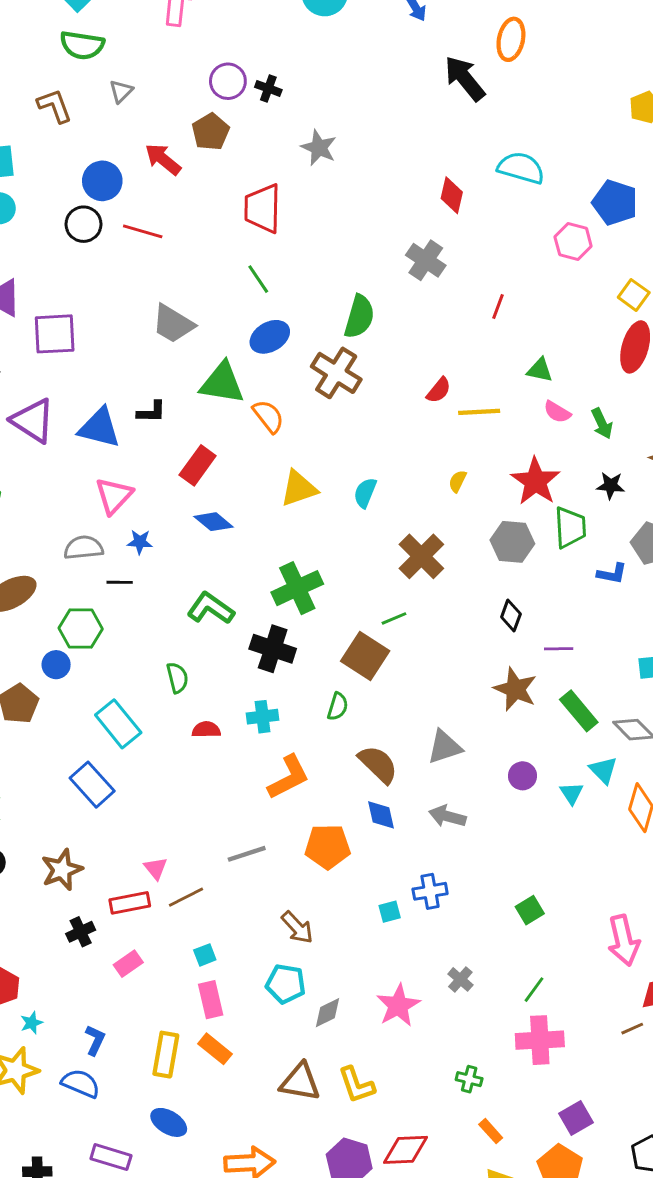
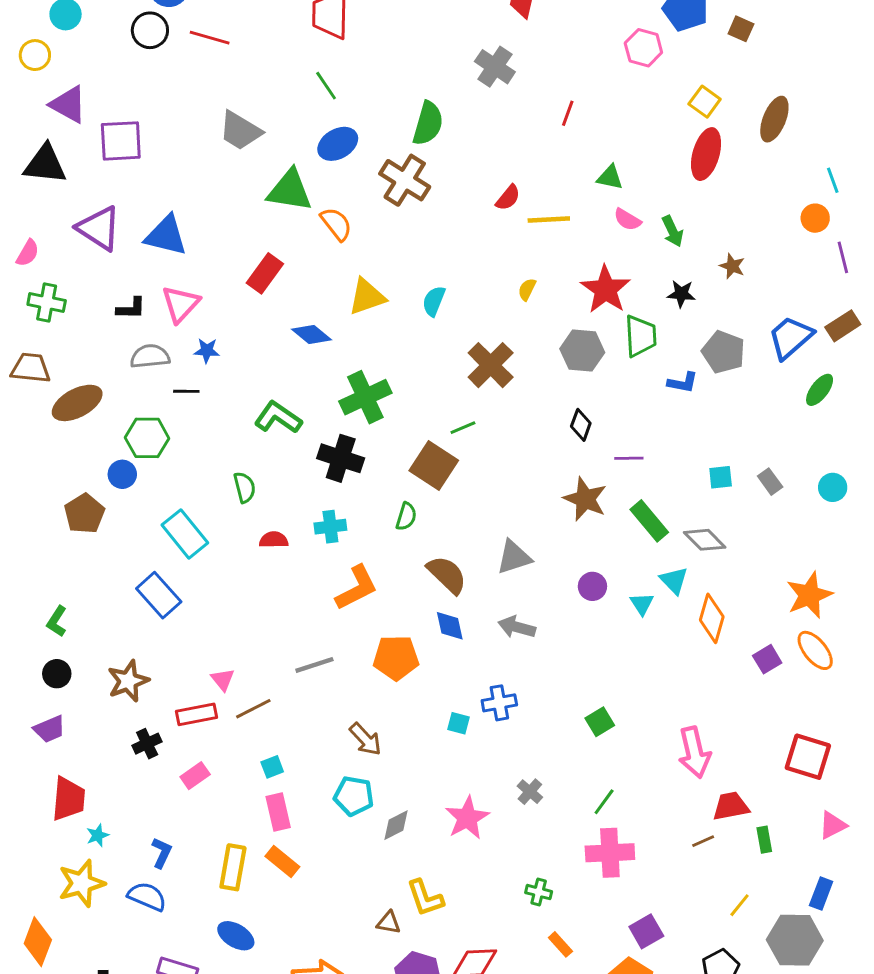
black L-shape: (151, 412) -> (131, 308), moved
blue diamond: (213, 522) -> (312, 335), moved
cyan square: (390, 912) -> (459, 723), turned 30
brown triangle: (300, 1082) -> (389, 923), moved, size x0.6

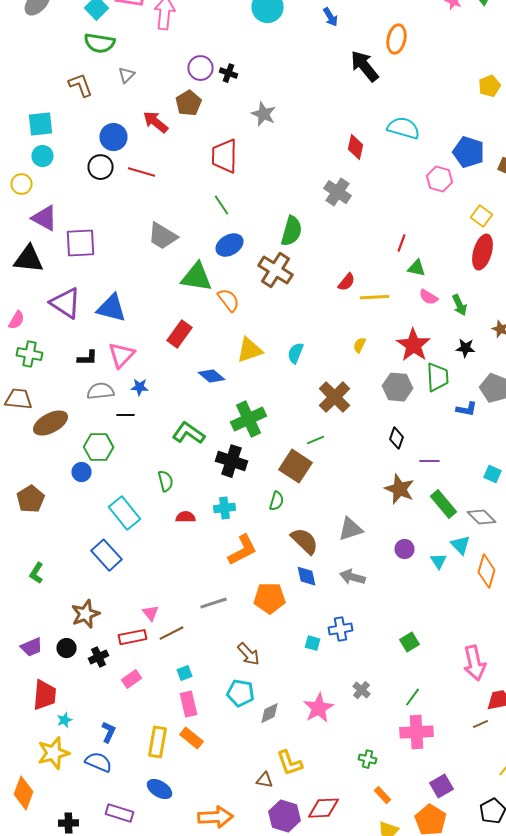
red line: (568, 113) -> (402, 243), moved
cyan square: (721, 477) -> (492, 474), turned 30
brown pentagon: (84, 514) -> (30, 499), moved
black circle: (57, 674) -> (66, 648), moved

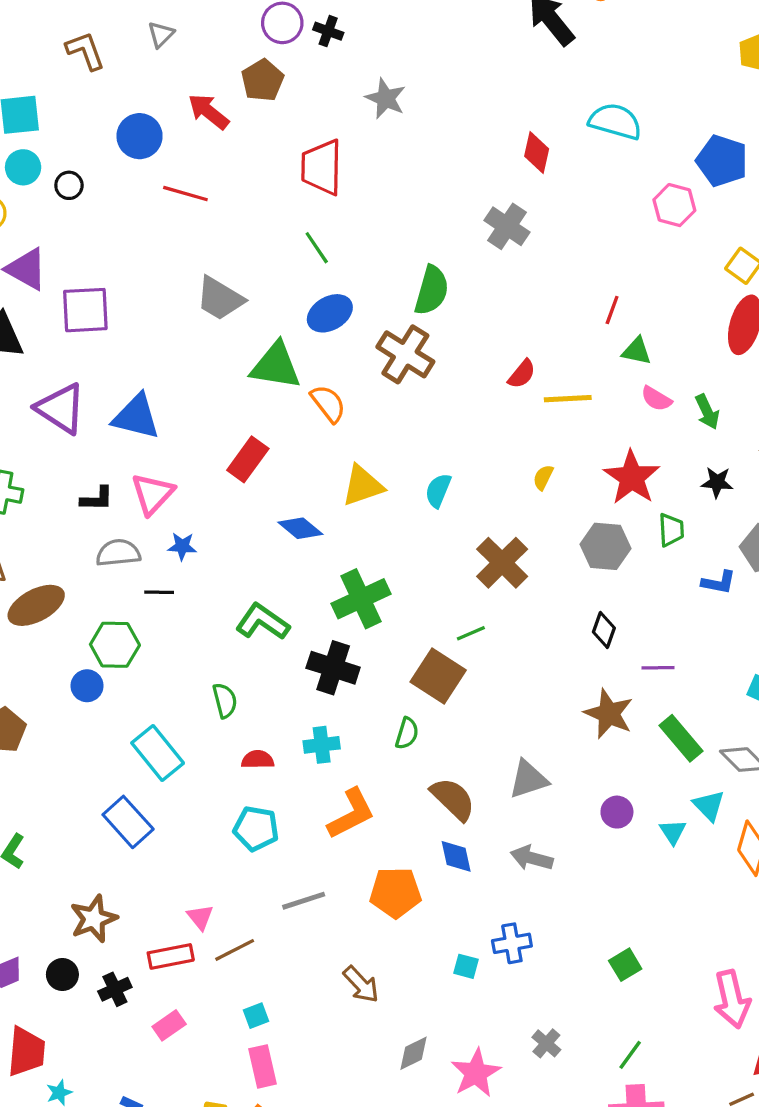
black circle: (100, 167) -> (69, 185), moved, size x0.7
green trapezoid: (438, 377) -> (671, 530), size x0.7
cyan pentagon: (240, 693) -> (256, 828), moved
gray diamond: (270, 713) -> (414, 1053), moved

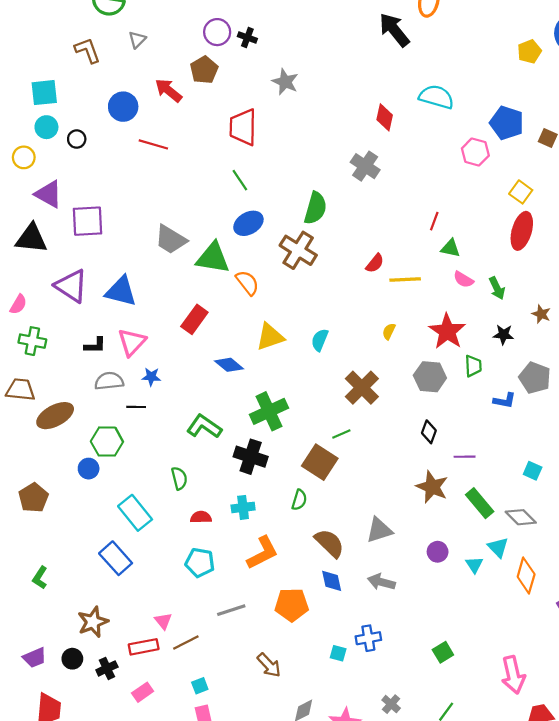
gray trapezoid: (220, 299) -> (171, 240), moved

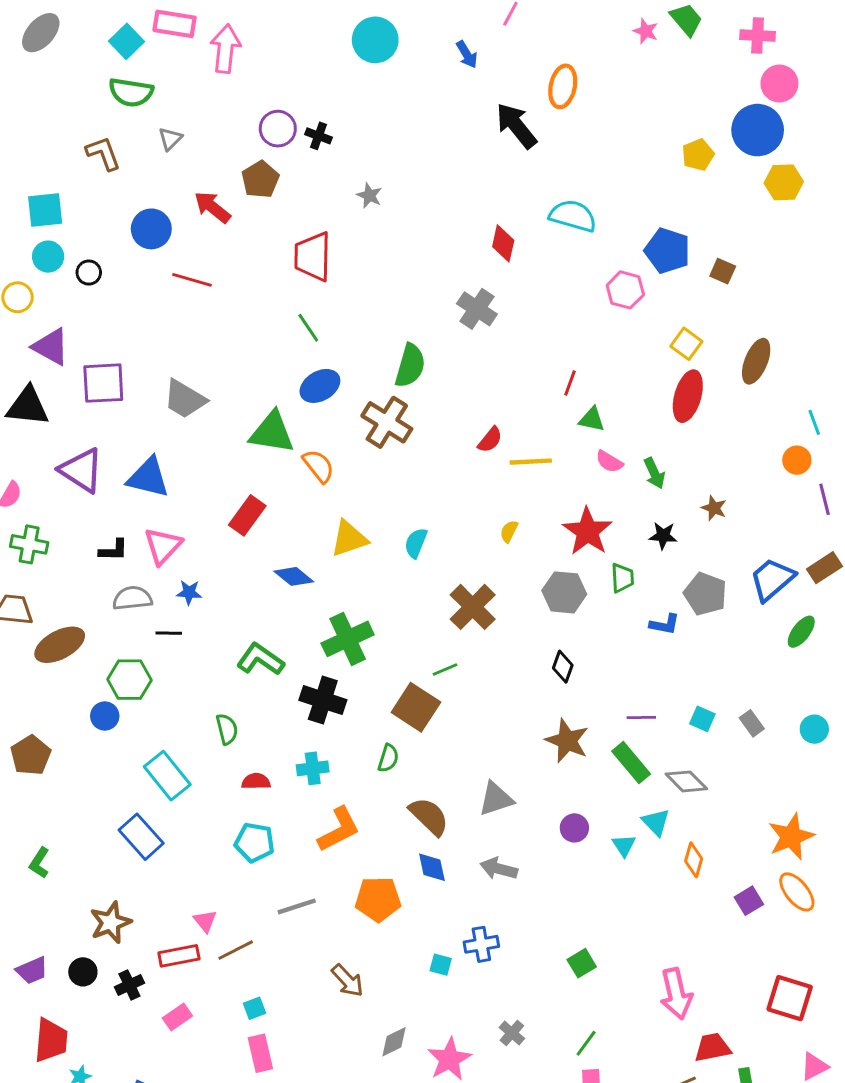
gray star: (285, 82) -> (369, 195), size x0.7
gray trapezoid: (171, 240) -> (185, 399), moved
purple line: (465, 457) -> (641, 717), moved
orange diamond: (526, 576) -> (694, 860), size x0.7

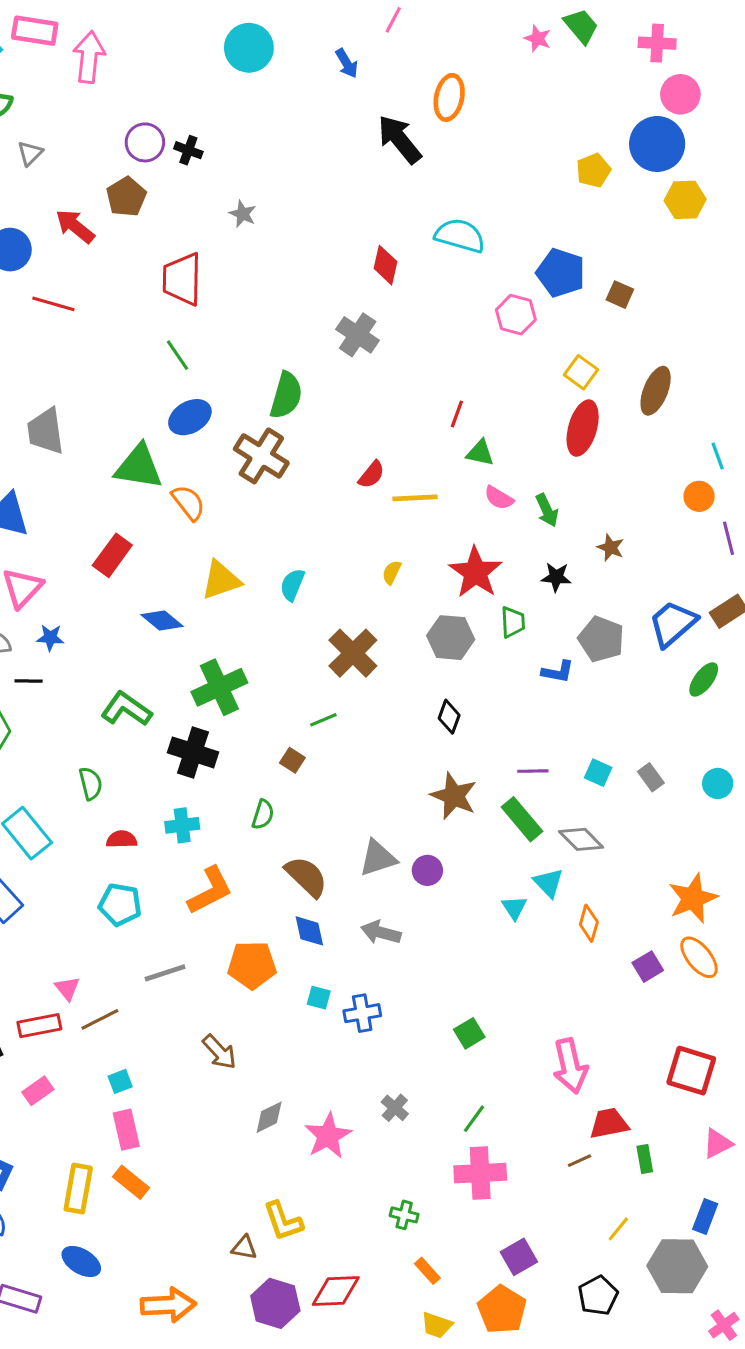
gray trapezoid: (185, 399) -> (46, 431), turned 51
brown square: (416, 707) -> (292, 760), size x0.5
purple circle: (574, 828) -> (427, 870), moved
cyan square: (441, 965) -> (319, 998), moved

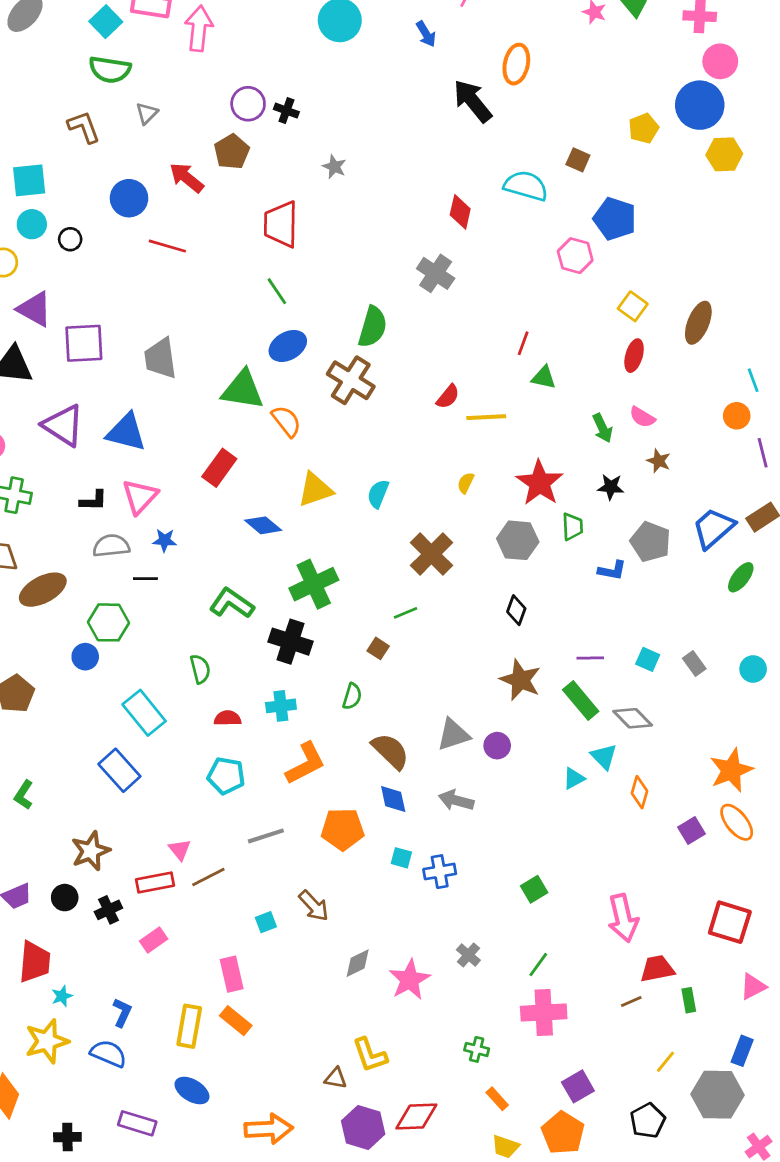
brown square: (620, 295) -> (578, 160), moved
red ellipse: (583, 428) -> (634, 356), size x0.7
pink semicircle: (499, 498) -> (642, 417), moved
cyan triangle: (514, 908) -> (574, 778), turned 35
cyan square: (120, 1081) -> (266, 922), moved

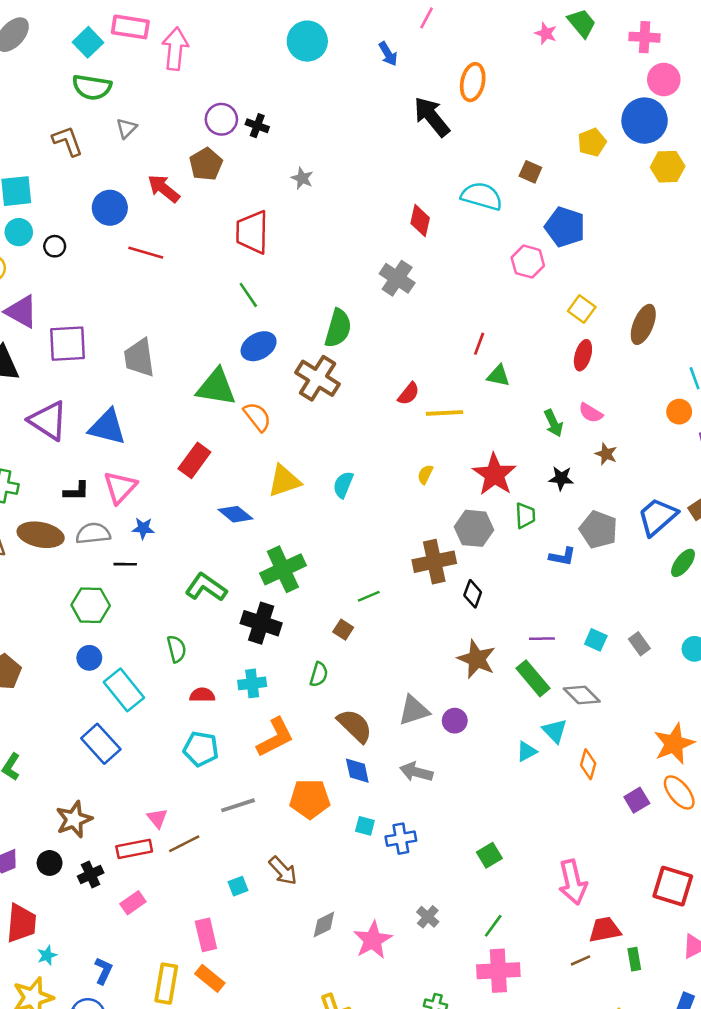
brown cross: (431, 554) -> (434, 562), moved, turned 33
brown ellipse: (43, 590) -> (41, 535), moved, turned 39
blue circle: (85, 657) -> (89, 658), moved

